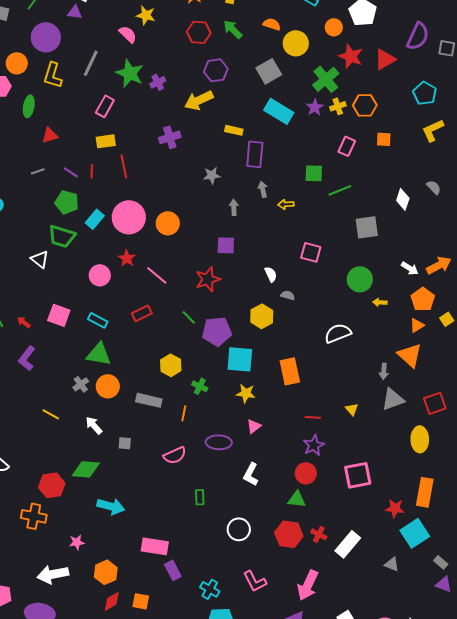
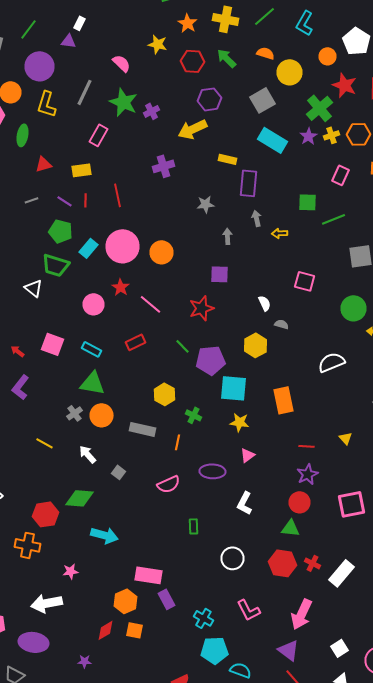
yellow star: (146, 15) -> (158, 44), moved
yellow rectangle: (106, 141) -> (82, 170), moved
gray square: (125, 443) -> (118, 472), turned 32
orange hexagon: (106, 572) -> (126, 601), moved

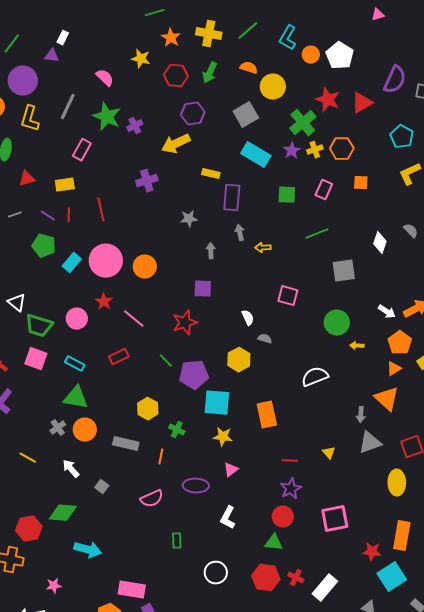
orange circle: (328, 56) -> (311, 55), moved
green arrow: (226, 58) -> (210, 73), turned -110
green square: (308, 202) -> (287, 195), moved
green trapezoid: (56, 265) -> (39, 326), moved

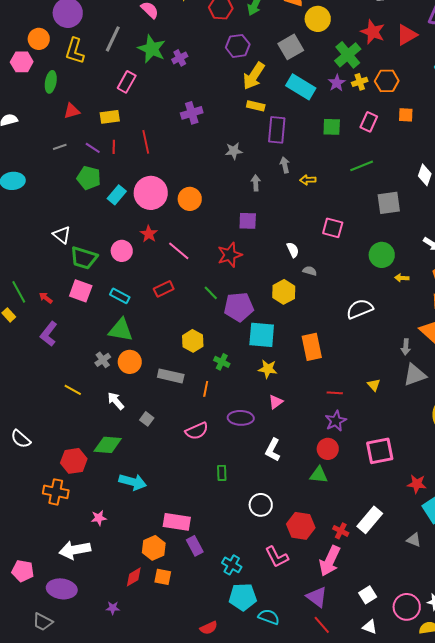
yellow arrow: (176, 144) -> (254, 76), moved, turned -32
red hexagon: (266, 578) -> (301, 526), moved
red cross: (296, 578) -> (341, 531), moved

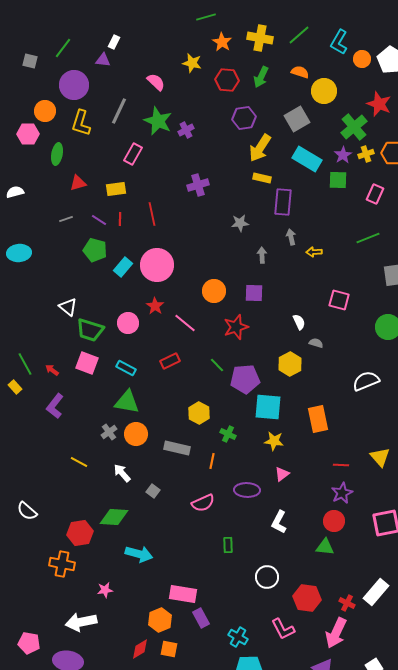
green square: (332, 127) -> (338, 180), moved
orange circle: (190, 199) -> (214, 291), moved
yellow triangle: (374, 385) -> (380, 457), size x1.5

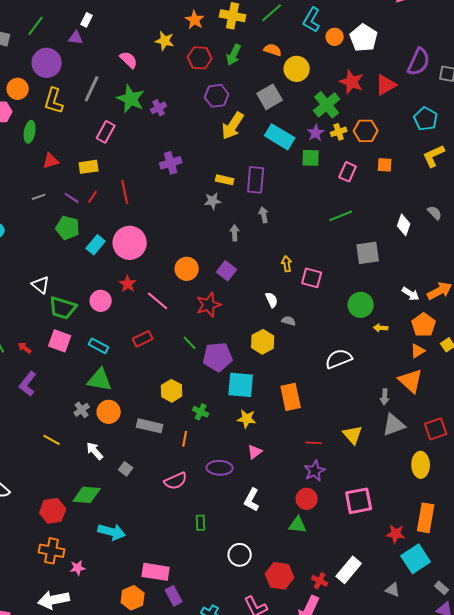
yellow rectangle: (262, 178) -> (225, 180), moved
red line: (120, 219) -> (93, 197), turned 32
yellow arrow: (314, 252) -> (287, 264), moved, turned 84
purple square: (254, 293) -> (227, 271), turned 36
orange cross: (62, 564) -> (52, 551), moved

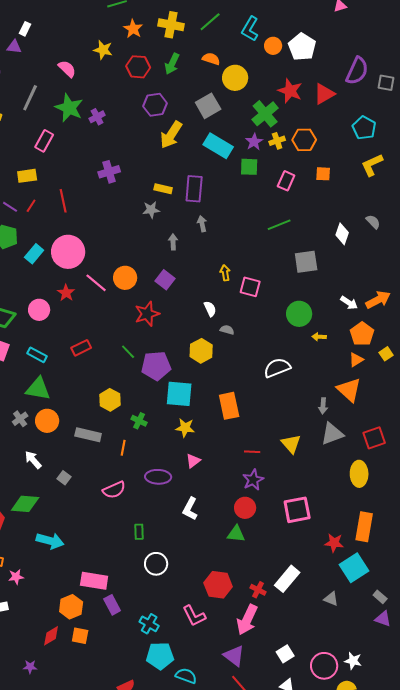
pink line: (158, 301) -> (96, 283), moved
white circle: (240, 555) -> (156, 564), moved

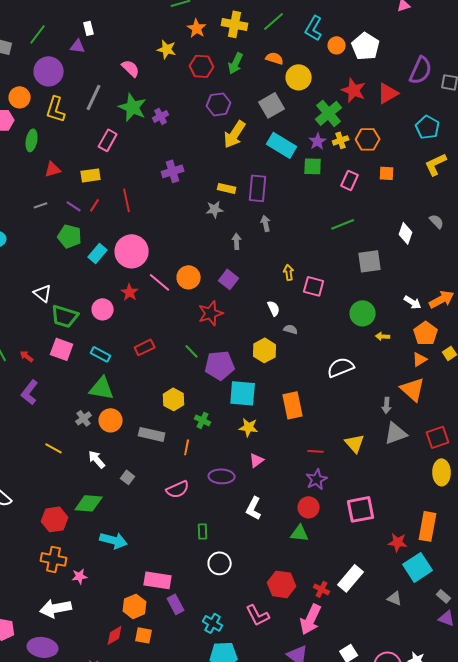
white rectangle: (25, 29) -> (89, 28), turned -40
yellow ellipse: (359, 474) -> (442, 472), moved

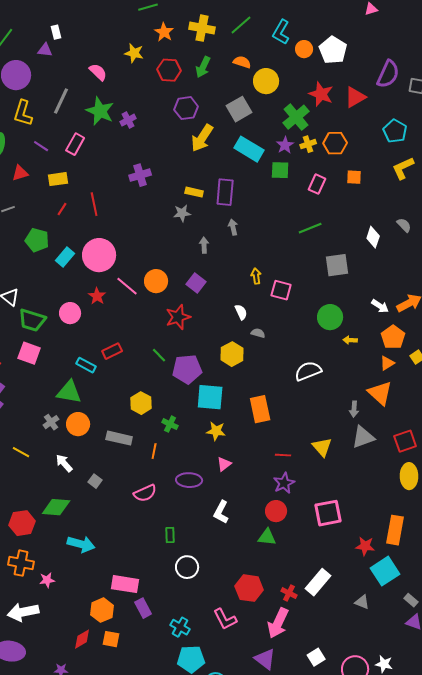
purple line: (74, 206) -> (41, 146), moved
cyan rectangle: (101, 354) -> (86, 365), moved

